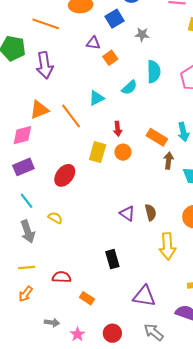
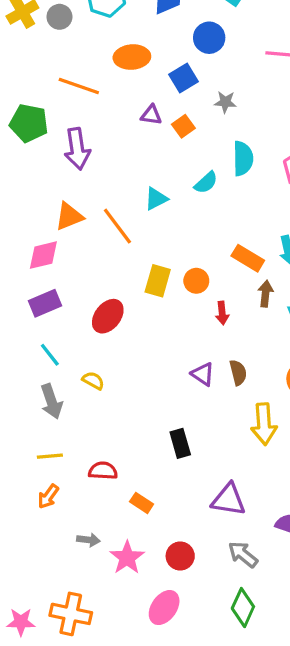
orange square: (110, 58) -> (183, 126), moved
red arrow: (118, 129) -> (222, 313), moved
pink star: (77, 334) -> (127, 558), size x1.5

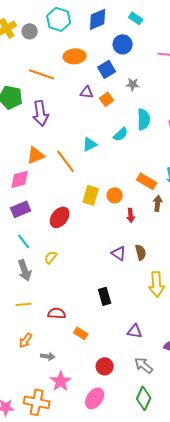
yellow semicircle: (93, 381) -> (51, 257), turned -80
orange arrow: (48, 496) -> (26, 340), moved
purple triangle: (228, 500) -> (135, 331), size x0.7
pink star: (127, 558) -> (61, 381), moved

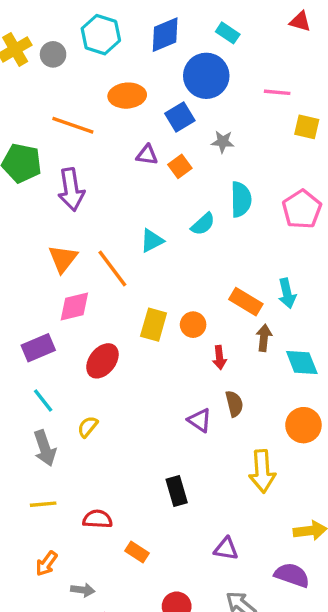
blue circle: (123, 44) -> (206, 76), size x1.4
orange triangle: (36, 155) -> (63, 259), turned -30
pink diamond: (20, 179) -> (74, 306), moved
brown semicircle: (141, 252) -> (234, 404), moved

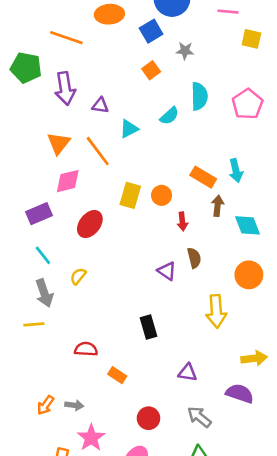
purple triangle: (147, 155) -> (100, 105), moved
yellow line: (43, 504) -> (34, 324), moved
orange arrow: (46, 564) -> (46, 405), moved

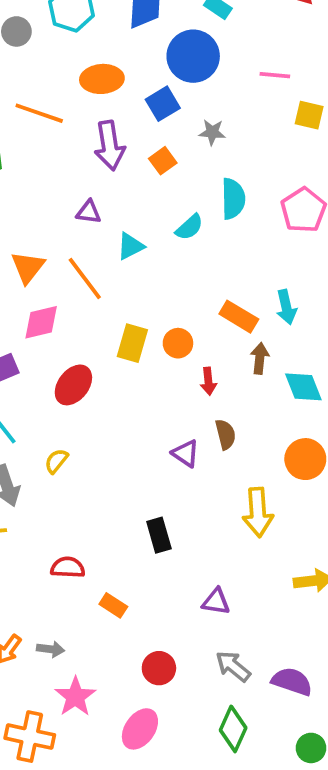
purple arrow: (65, 88) -> (110, 145), moved
purple semicircle: (240, 393) -> (292, 681), moved

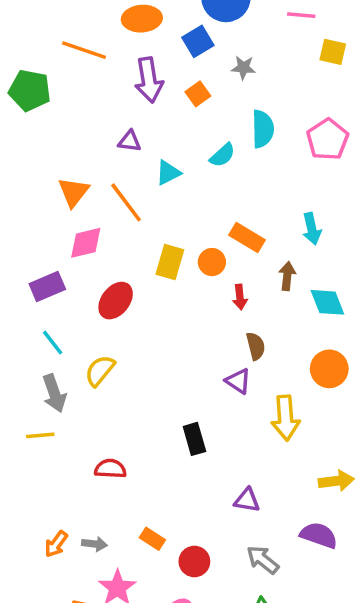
orange rectangle: (239, 317) -> (247, 238), moved
purple triangle: (186, 453) -> (238, 381), moved
yellow semicircle: (56, 461) -> (100, 371), size x1.4
orange rectangle: (113, 605) -> (152, 539), moved
purple semicircle: (292, 681) -> (319, 535), moved

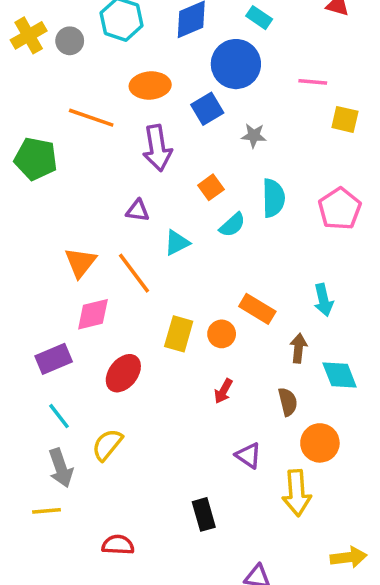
orange square: (198, 94) -> (211, 187), moved
red arrow: (240, 297) -> (223, 391), moved, turned 35
brown semicircle: (256, 346) -> (288, 402), moved
orange circle: (329, 369) -> (320, 443), moved

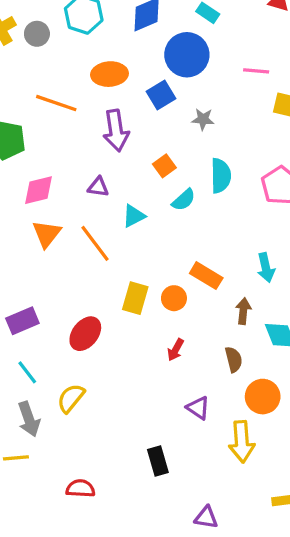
pink diamond: (93, 314) -> (39, 190), moved

